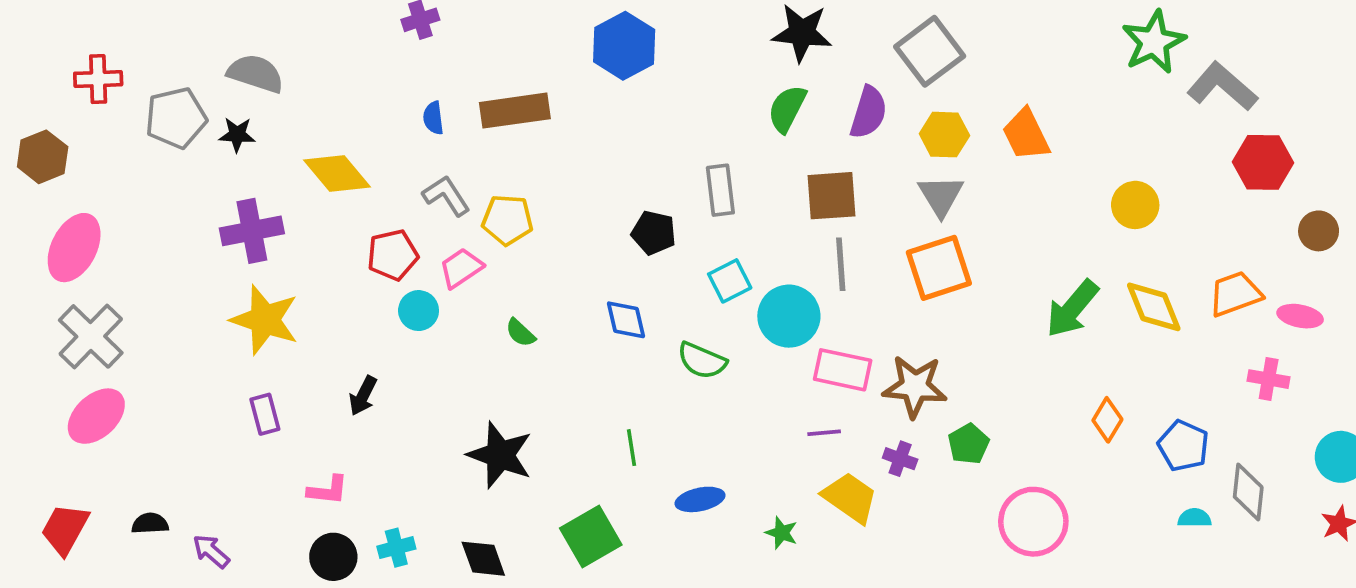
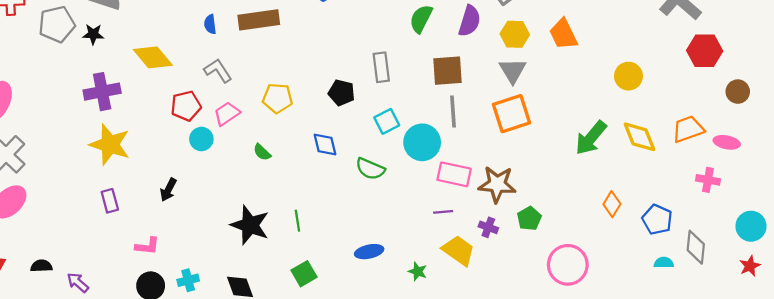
yellow pentagon: (507, 220) -> (278, 98), moved
green line: (631, 448) -> (297, 221), moved
green square: (591, 536) -> (304, 274), size x0.7

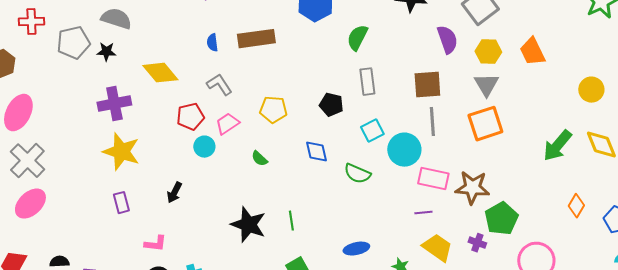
green semicircle: (421, 19) -> (357, 38), moved
purple semicircle: (470, 21) -> (447, 40), turned -36
green pentagon: (529, 218) -> (501, 219), size x1.5
purple cross: (488, 227) -> (477, 243), moved

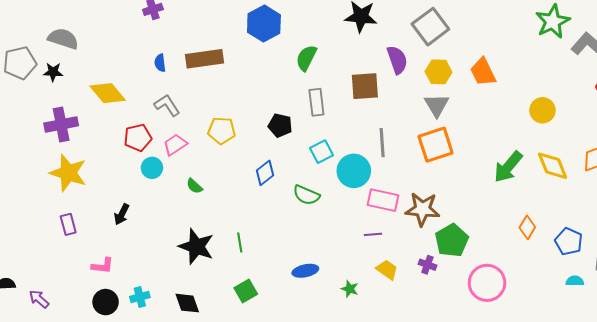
brown square: (427, 85) -> (365, 86), moved
blue diamond: (316, 152) -> (265, 173), turned 65
green semicircle: (259, 159) -> (194, 186), moved
yellow trapezoid: (437, 248) -> (387, 270), size x0.7

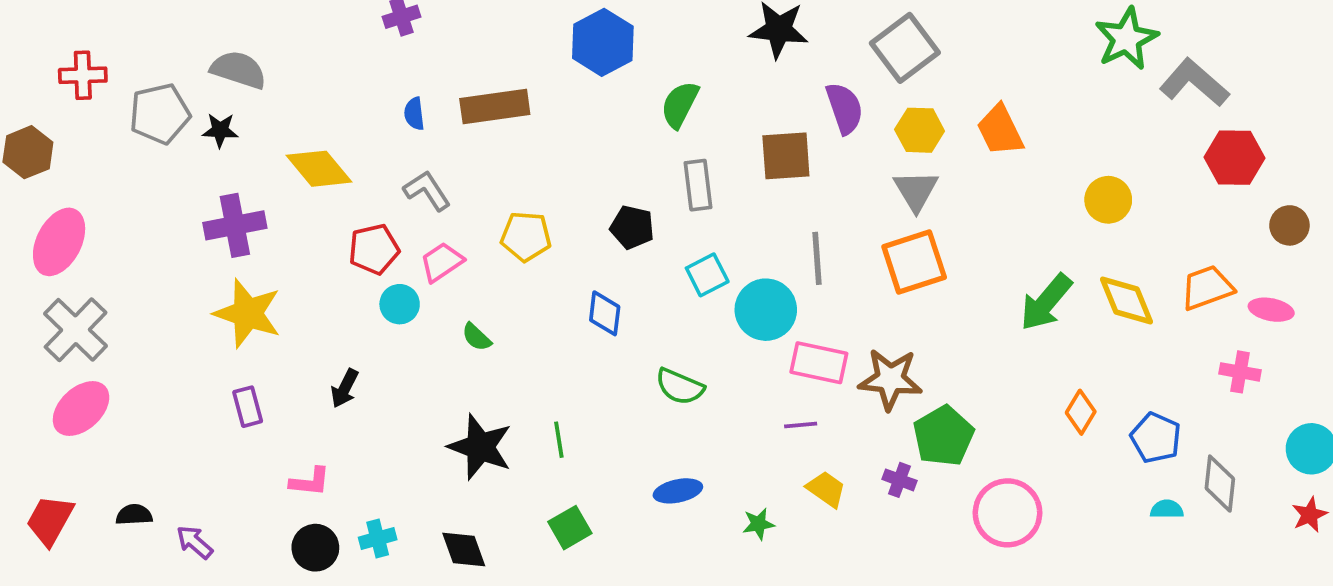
blue diamond: (265, 173) -> (605, 313), turned -45
green semicircle: (306, 195) -> (680, 387), moved
green star: (350, 289) -> (758, 524), turned -30

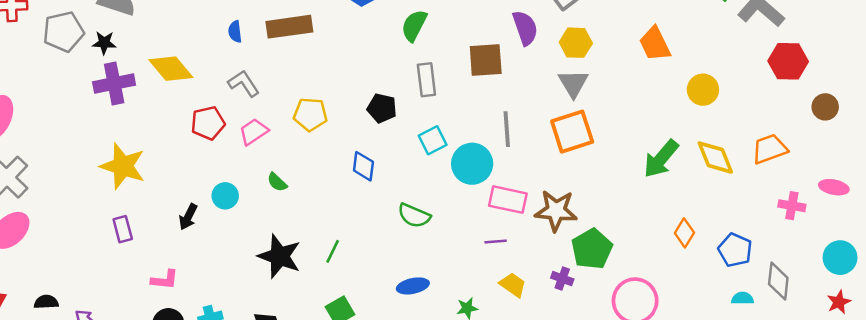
orange trapezoid: (1000, 130) -> (655, 44), moved
purple cross: (235, 225) -> (114, 83), moved
cyan circle: (400, 304) -> (225, 196), moved
pink ellipse: (1271, 310) -> (834, 187), moved
green line: (559, 440) -> (333, 251), turned 35

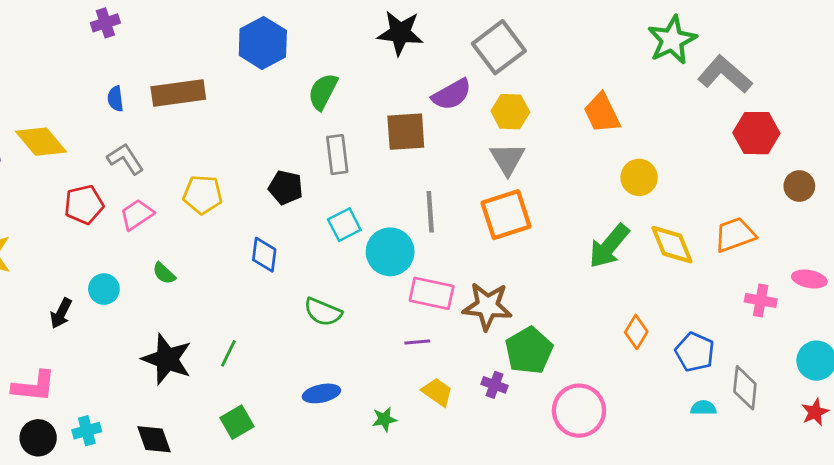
purple semicircle: (525, 28) -> (452, 94), turned 80
yellow circle: (703, 90) -> (639, 177), moved
pink L-shape: (165, 280) -> (34, 386), size x1.4

